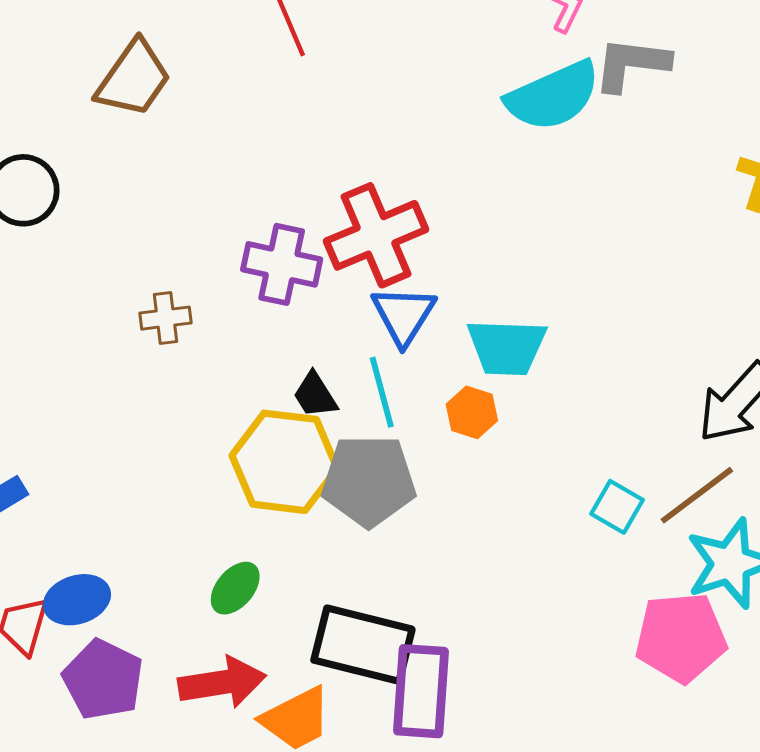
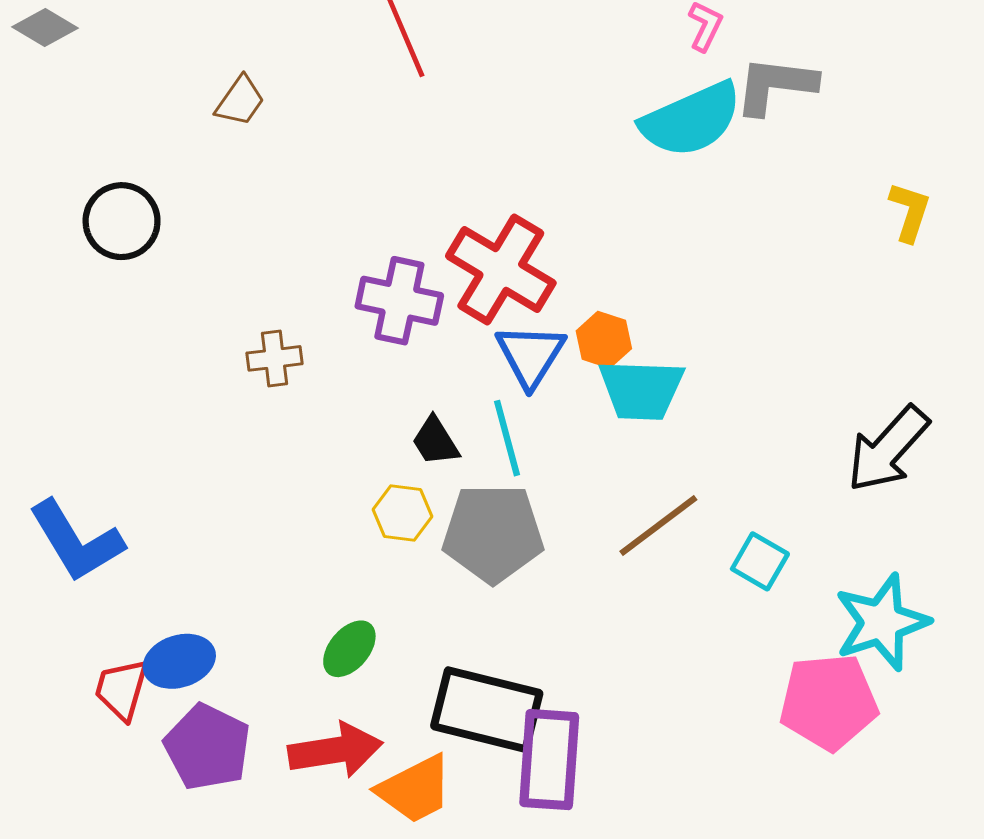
brown trapezoid: (134, 79) -> (240, 101), size x0.6
red cross: (376, 235) -> (501, 270), turned -36
orange hexagon: (472, 412) -> (604, 340), moved
yellow hexagon: (285, 462) -> (402, 513), size x0.5
brown line: (697, 495) -> (658, 525), moved

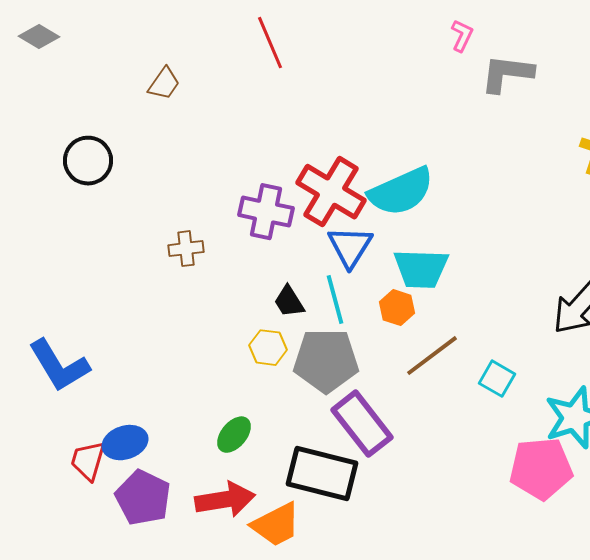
cyan semicircle: (691, 120) -> (401, 192), moved
orange hexagon: (604, 340) -> (397, 308), moved
purple rectangle: (549, 760) -> (362, 424), moved, turned -42

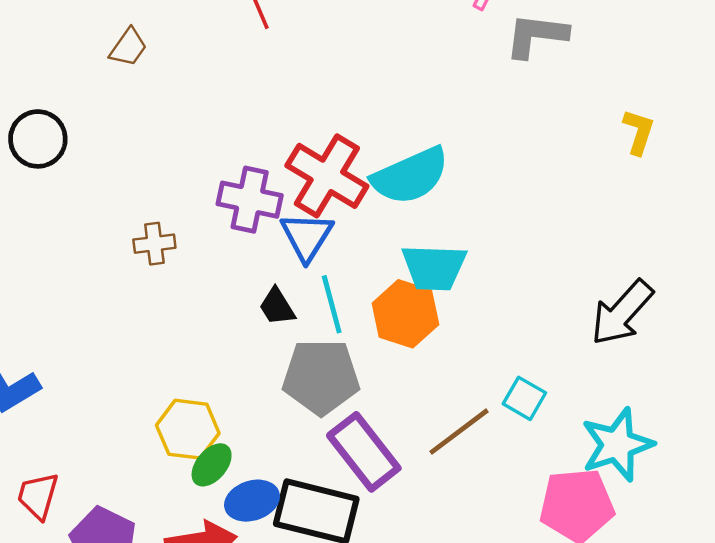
blue triangle: (350, 247) -> (307, 237), moved
orange hexagon: (397, 308) -> (405, 314), size x1.6
yellow hexagon: (268, 348) -> (188, 429), moved, size x1.4
brown line: (432, 356) -> (459, 432), moved
blue ellipse: (125, 443) -> (252, 501), moved

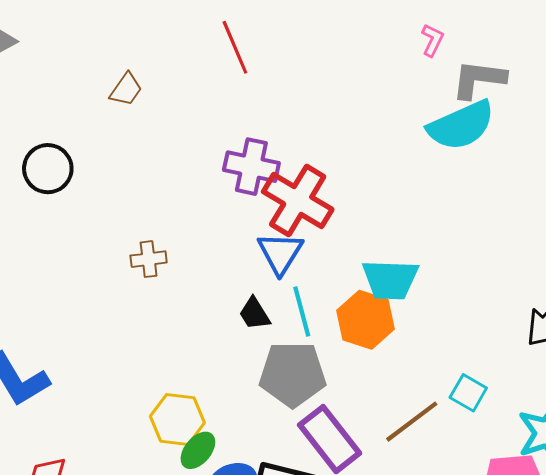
cyan semicircle: (410, 176) -> (461, 125), moved
purple cross: (250, 200) -> (251, 167), moved

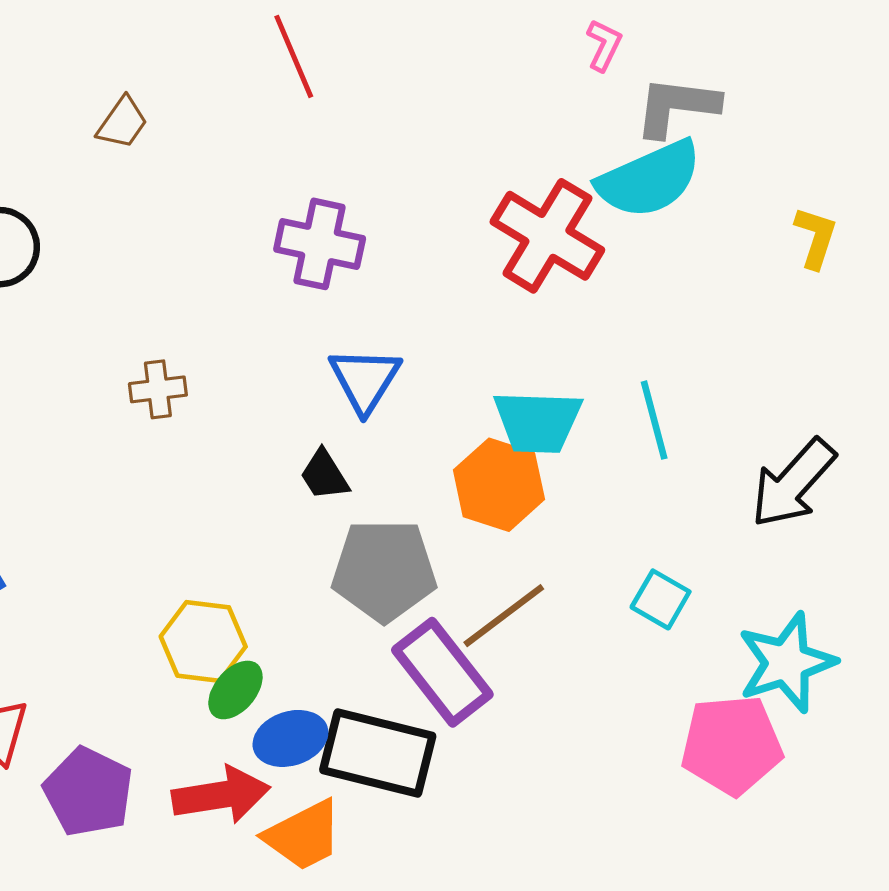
red cross: (298, 200) -> (547, 236), moved
cyan line: (302, 312) -> (654, 420), moved
brown line: (412, 422) -> (504, 616), moved

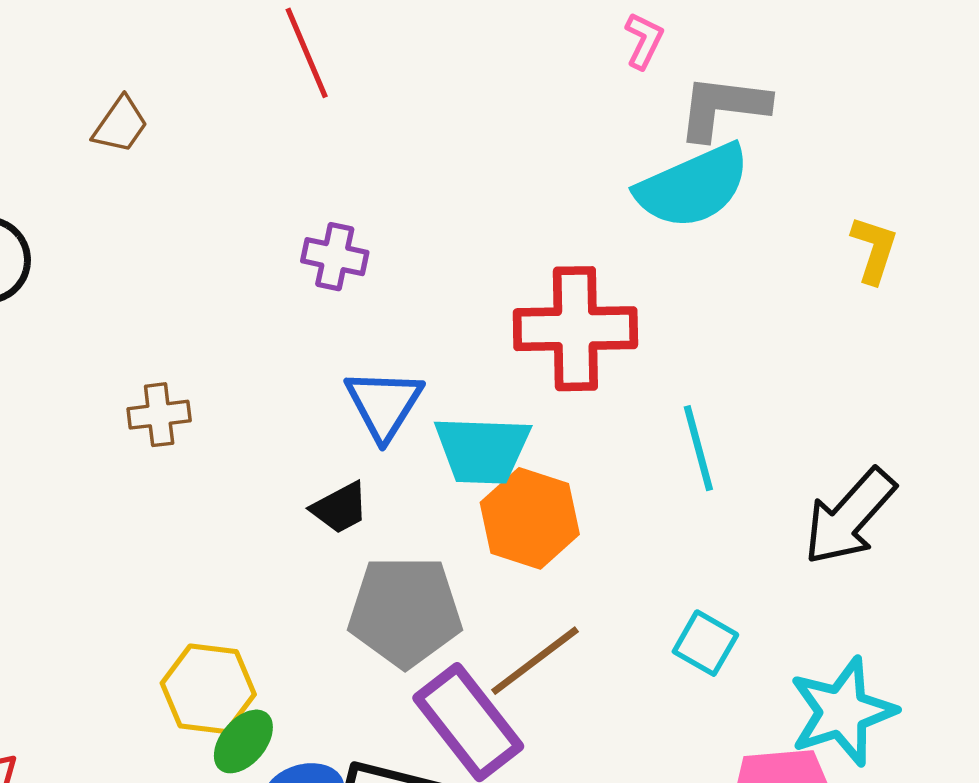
red cross: (547, 236) -> (575, 329), moved, turned -32
purple cross: (320, 244) -> (335, 257), size x0.7
cyan trapezoid: (538, 422) -> (482, 450), moved
black trapezoid: (324, 475) -> (340, 508), turned -86

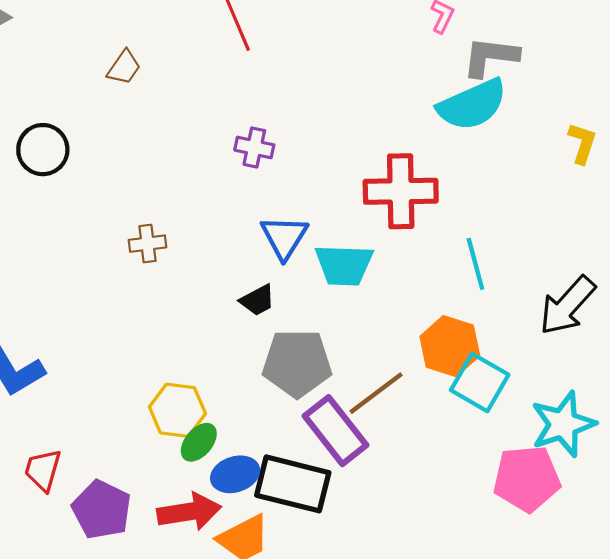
orange hexagon: (530, 518) -> (450, 346), moved
cyan square: (705, 643) -> (480, 382), size x1.5

